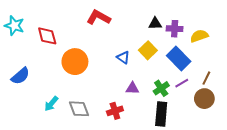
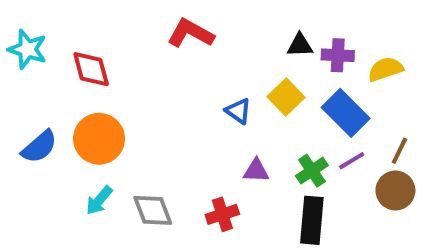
orange circle: (75, 62) -> (99, 139), moved

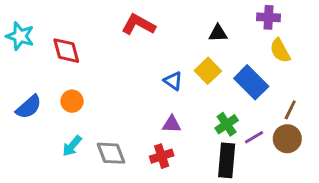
purple cross: (338, 55) -> (269, 17), moved
yellow semicircle: (385, 69) -> (280, 51), turned -100
orange circle: (99, 139) -> (72, 101), size x0.6
purple line: (352, 161) -> (254, 137), moved
purple triangle: (256, 171) -> (172, 124), moved

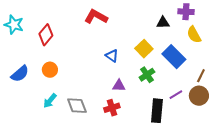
black triangle: (218, 33) -> (163, 23), moved
red diamond: (66, 51) -> (46, 35), turned 55
blue triangle: (173, 81) -> (112, 56), moved
green cross: (227, 124) -> (147, 75), moved

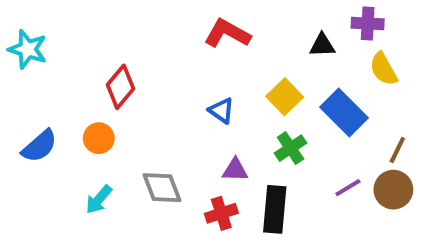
red L-shape: (96, 17) -> (227, 33), moved
red diamond: (46, 35) -> (121, 87), moved
gray diamond: (77, 106) -> (162, 188), moved
black rectangle: (157, 111) -> (275, 209), moved

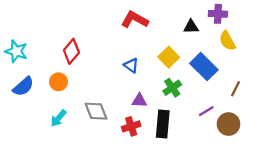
cyan star: (28, 49) -> (16, 51), moved
brown circle: (393, 190) -> (229, 124), moved

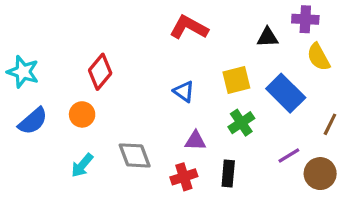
yellow square: (169, 57) -> (236, 80), turned 30
black rectangle: (163, 124) -> (228, 174), size x0.7

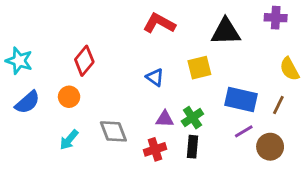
purple cross: (305, 19) -> (276, 18), moved
black triangle: (268, 37) -> (226, 32), size x1.6
yellow semicircle: (318, 57) -> (290, 69), moved
blue rectangle: (286, 93) -> (241, 100), moved, turned -32
green cross: (241, 123) -> (192, 118), moved

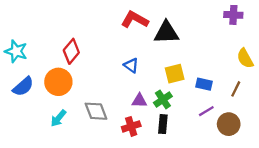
black triangle: (226, 32) -> (166, 33), moved
yellow square: (199, 68) -> (175, 74), moved
orange circle: (69, 97) -> (58, 82), size x1.5
blue rectangle: (241, 100) -> (204, 84), size x0.6

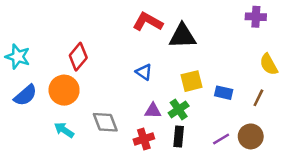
purple line: (206, 111) -> (221, 139), moved
cyan arrow: (58, 118) -> (64, 130), turned 84

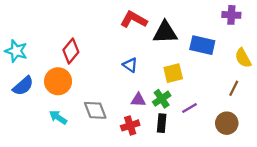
blue rectangle: (224, 93) -> (202, 45), moved, size x1.5
purple line: (221, 139) -> (190, 108), moved

